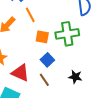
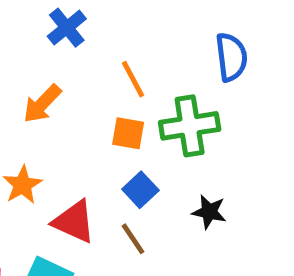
orange line: (30, 15) -> (133, 79), moved
black star: (75, 77) -> (209, 212), moved

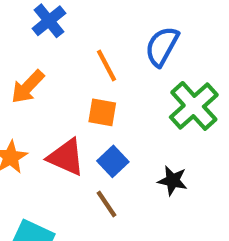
blue semicircle: (231, 57) -> (162, 46), moved, turned -144
green cross: (190, 126) -> (194, 106), moved, turned -33
red triangle: (74, 222) -> (66, 157), moved

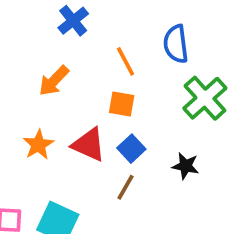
blue semicircle: (162, 46) -> (176, 44), turned -36
brown line: (106, 204) -> (126, 187), turned 64

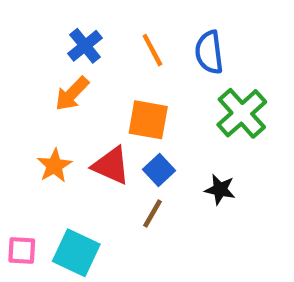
blue cross: (73, 21) -> (85, 46), moved
orange line: (126, 61) -> (152, 50), moved
orange square: (122, 104) -> (148, 120), size x1.4

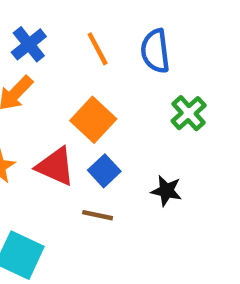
green cross: (242, 113) -> (189, 113), size x0.7
orange square: (148, 120) -> (93, 120), turned 33
brown line: (152, 214) -> (98, 215), turned 72

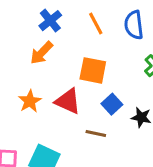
orange square: (93, 120) -> (93, 70), turned -32
blue square: (104, 171) -> (112, 104), moved

